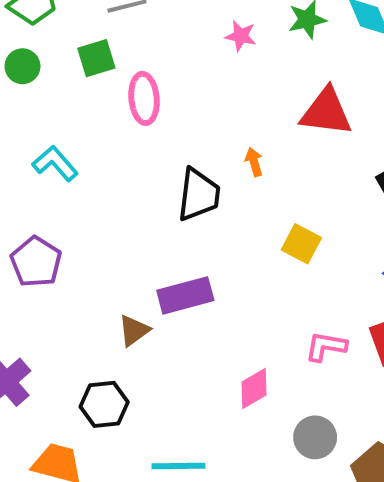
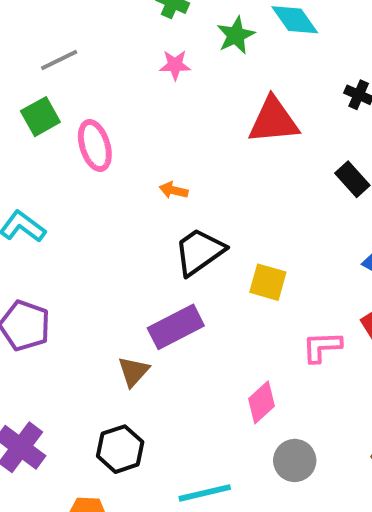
orange arrow: (254, 162) -> (174, 190), moved, turned -48
black trapezoid: (199, 195) -> (199, 252), moved, turned -120
yellow square: (301, 244) -> (268, 282), moved
gray circle: (315, 437) -> (295, 460), moved

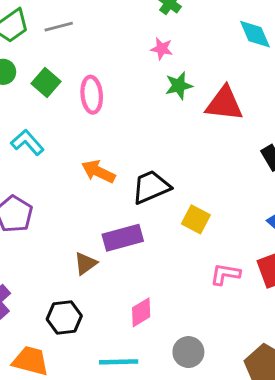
green star: (236, 35) -> (179, 86), moved
gray line: (59, 60) -> (59, 27), moved
green square: (40, 117) -> (46, 82), moved, turned -32
orange arrow: (174, 190) -> (98, 172), moved, size x1.6
pink diamond: (261, 402) -> (141, 312), moved

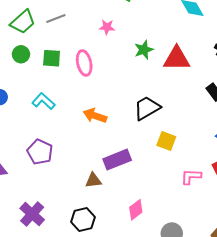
pink star: (162, 49) -> (107, 27), moved
green square: (46, 82) -> (52, 58), turned -30
black trapezoid: (151, 187) -> (147, 108), moved
brown triangle: (85, 264) -> (93, 180), turned 36

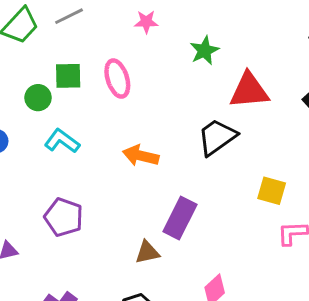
green circle: (21, 54) -> (38, 98), moved
red triangle: (177, 59) -> (249, 91), moved
yellow square: (166, 141) -> (272, 191), moved
purple rectangle: (117, 160) -> (180, 218), turned -36

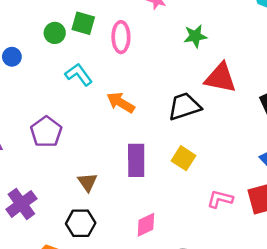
cyan L-shape: (62, 141) -> (79, 75), moved
yellow square: (272, 191) -> (183, 158), moved
purple rectangle: (180, 218) -> (136, 160), turned -44
brown triangle: (147, 252) -> (87, 182), moved, turned 50

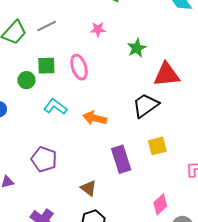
yellow square: (183, 158) -> (157, 146), turned -30
pink diamond: (146, 225) -> (160, 204), moved

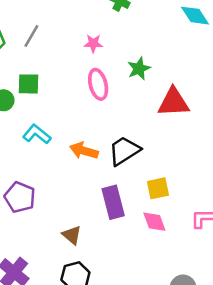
gray line: (47, 26) -> (31, 36), turned -36
pink ellipse: (79, 67) -> (98, 84), moved
black trapezoid: (145, 105) -> (124, 151), moved
pink diamond: (160, 204) -> (154, 222), moved, turned -70

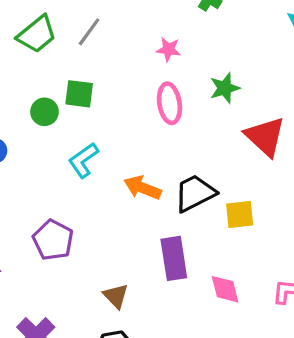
red triangle: (173, 102) -> (265, 136), turned 40
cyan L-shape: (37, 134) -> (83, 160), turned -80
yellow square: (158, 188) -> (240, 215), moved

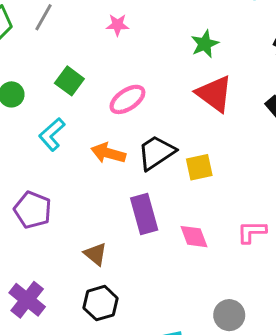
green star: (225, 88) -> (205, 44), moved
green square: (79, 94) -> (69, 81), moved, turned 36
pink ellipse: (169, 103) -> (127, 99), moved, turned 72

